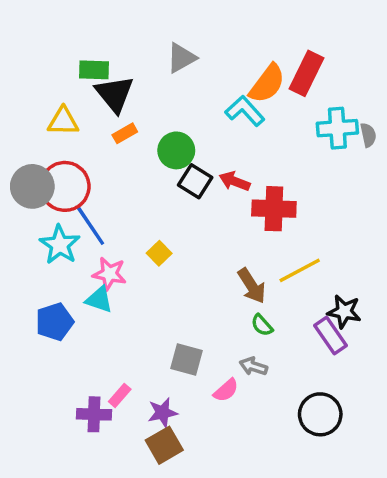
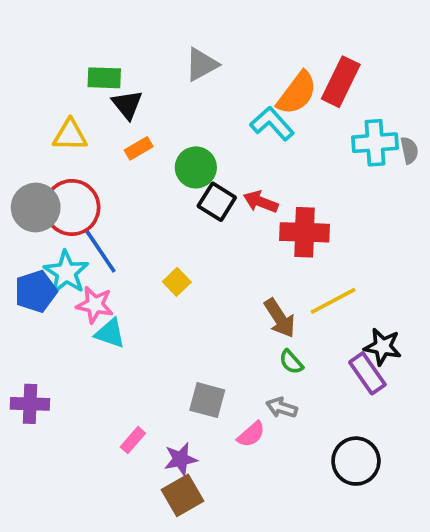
black triangle: (115, 94) -> (127, 105), size x0.7
pink star: (109, 274) -> (95, 305), moved
blue pentagon: (55, 322) -> (36, 291), moved
purple cross: (94, 414) -> (30, 404), moved

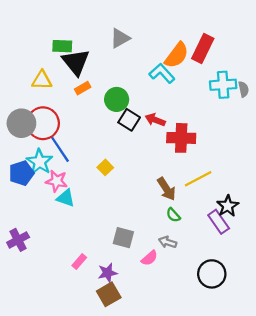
black triangle: (127, 105) -> (76, 62), size x1.5
black star: (383, 347) -> (228, 206), turned 30
purple cross: (30, 404) -> (18, 240), turned -30

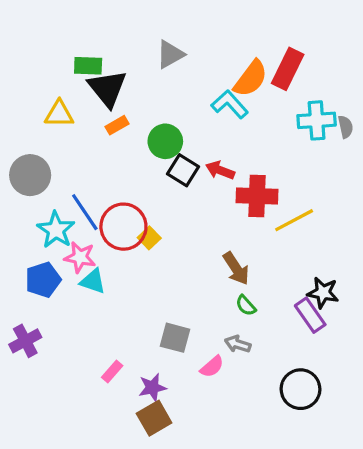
red circle: (43, 123) -> (123, 227), moved
blue pentagon: (21, 173) -> (43, 280), moved
yellow line: (198, 179) -> (294, 220), moved
black star: (228, 206) -> (323, 293), turned -30

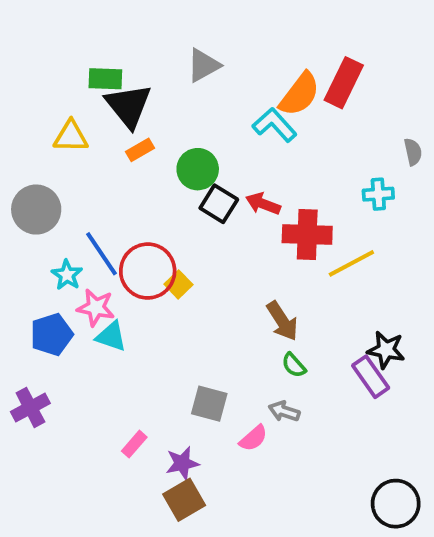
cyan cross: (317, 120) -> (378, 194), moved, size x0.7
cyan star: (56, 230) -> (67, 275), size x0.7
black circle: (300, 389) -> (396, 504), moved

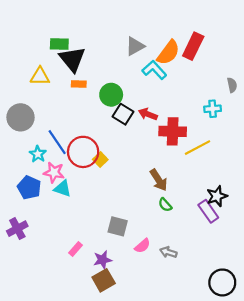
gray triangle: (203, 65) -> (135, 46), moved
orange rectangle: (140, 150) -> (79, 84), turned 32
blue pentagon: (52, 334) -> (29, 188), turned -30
black star: (386, 350) -> (217, 196), turned -30
gray arrow: (284, 411) -> (168, 252), moved

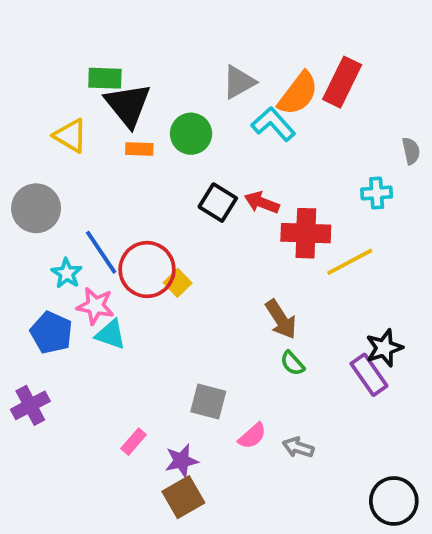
yellow triangle: (40, 76) -> (70, 136), turned 30
green circle: (111, 95) -> (191, 134), moved

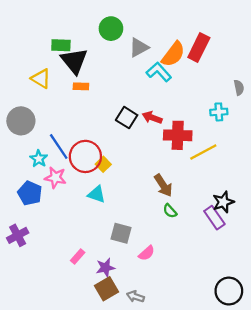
green circle: (191, 134) -> (111, 29), moved
cyan triangle: (111, 335) -> (97, 194), moved
gray arrow: (298, 447) -> (135, 297), moved

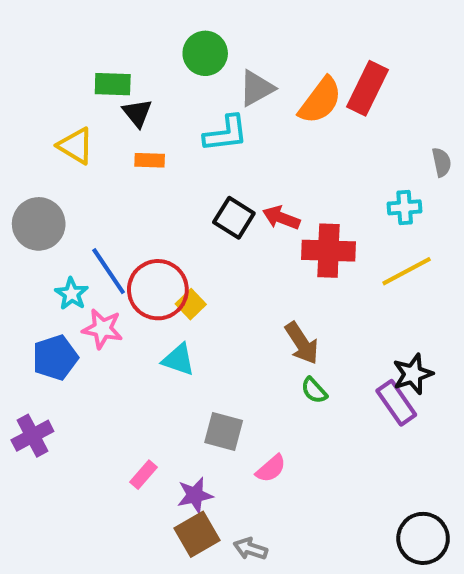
black triangle: (74, 61) -> (137, 113), size x0.6
cyan L-shape: (159, 72) -> (226, 133), moved, turned 125
yellow line: (203, 152) -> (407, 271), moved
blue pentagon: (30, 193) -> (55, 358), turned 30

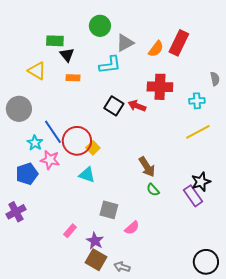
orange semicircle: (320, 101) -> (156, 49), size x0.7
red cross: (328, 251) -> (160, 87), moved
purple star: (195, 495) -> (95, 241), turned -30
brown square: (197, 534) -> (96, 260), turned -30

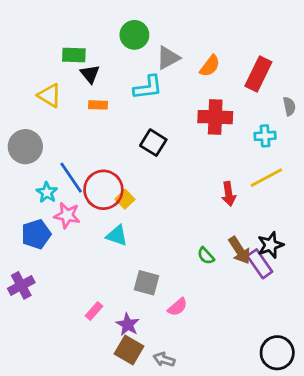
red rectangle: (179, 43) -> (258, 74), moved
red arrow: (137, 106) -> (229, 194), moved, turned -120
brown arrow: (147, 167) -> (239, 250), moved

